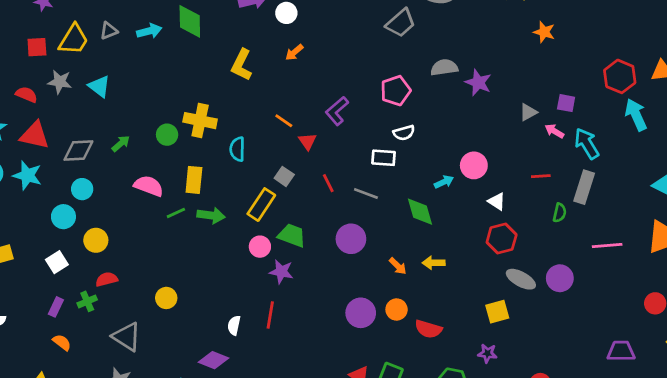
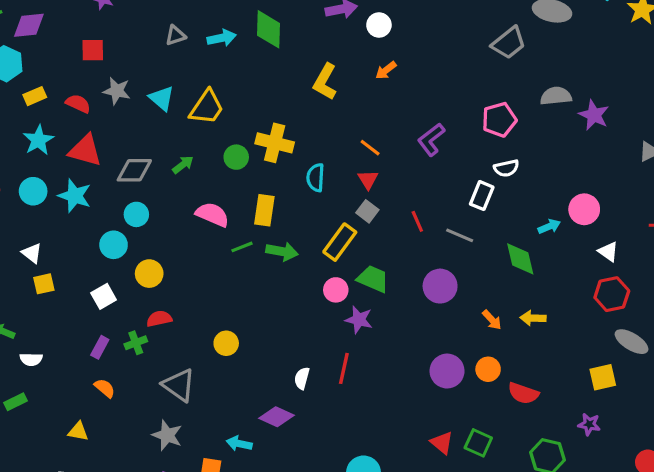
yellow trapezoid: (74, 40) -> (207, 107), moved
red triangle: (307, 141) -> (368, 180), moved
white rectangle: (384, 158) -> (482, 196), turned -75

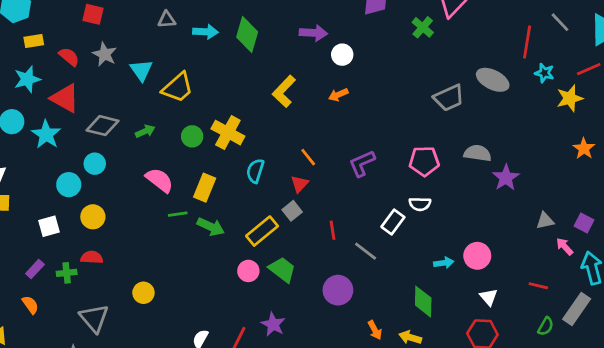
green diamond: (520, 259) -> (423, 302), moved
purple star: (359, 320) -> (273, 324), moved

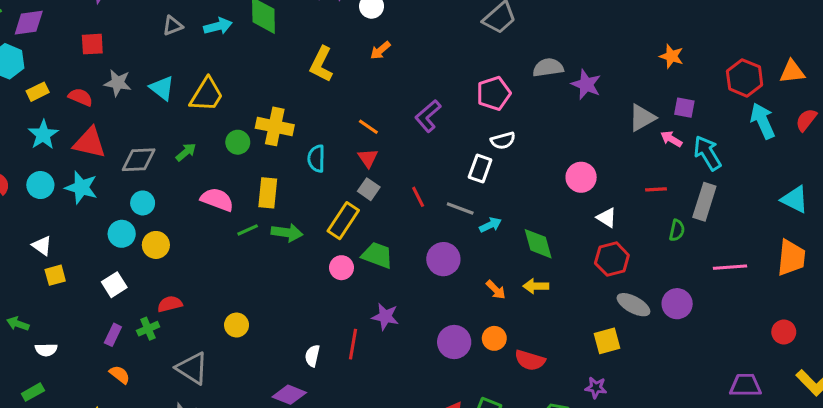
orange star: (584, 148) -> (671, 56), moved
yellow circle: (93, 217) -> (156, 245), moved
gray triangle: (545, 221) -> (642, 118), size x1.4
cyan arrow: (444, 263) -> (490, 225), moved

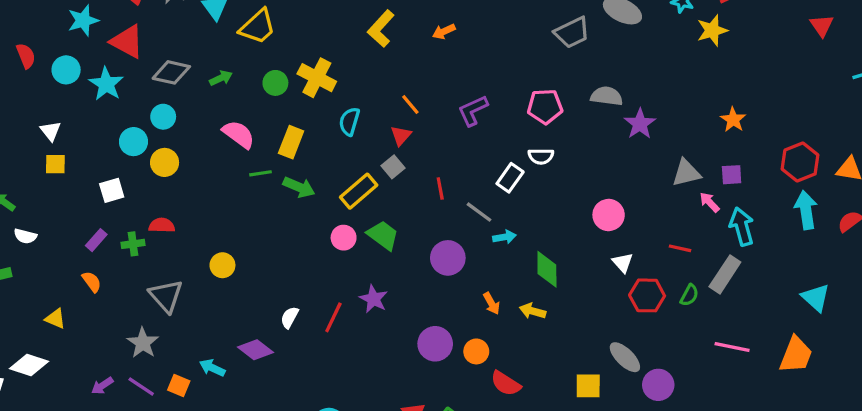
purple square: (684, 108) -> (732, 175), turned -30
red hexagon: (612, 259) -> (647, 295), moved
purple circle: (677, 304) -> (658, 385), moved

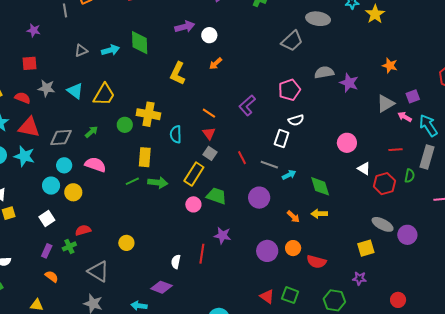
orange star: (733, 120) -> (390, 66), moved
pink semicircle: (239, 134) -> (95, 165), moved

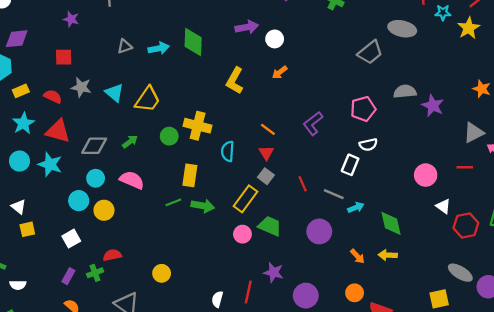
red line: (396, 150) -> (465, 167), moved
purple circle: (267, 251) -> (306, 296), moved

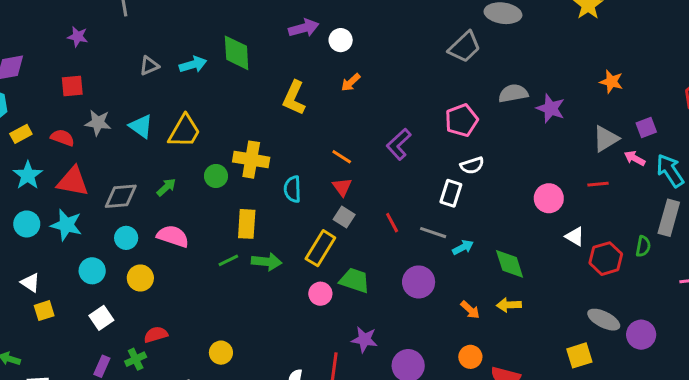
cyan circle: (79, 201) -> (92, 271), moved

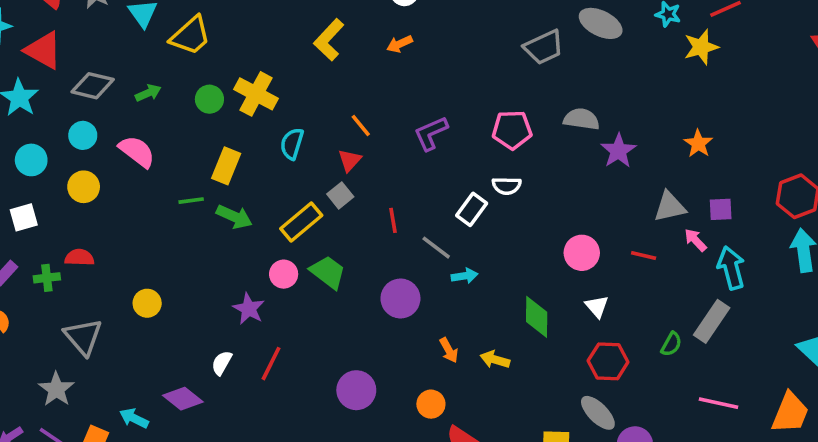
red hexagon: (606, 259) -> (608, 361), moved
green diamond: (510, 264) -> (537, 317), moved
purple star: (364, 339) -> (249, 309), moved

